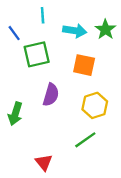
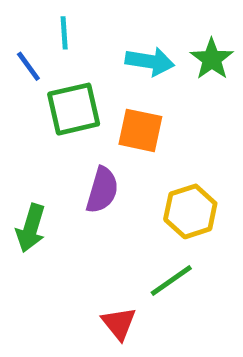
cyan line: (43, 15) -> (64, 33), moved
orange square: (84, 65) -> (140, 130), moved
red triangle: (44, 162) -> (119, 323), moved

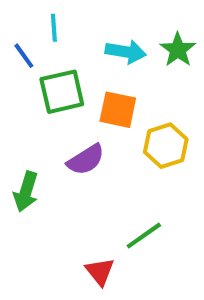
purple semicircle: (102, 190) -> (86, 160), turned 42
yellow hexagon: (190, 211) -> (166, 146), moved

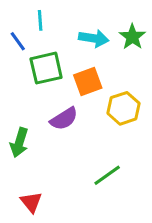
orange square: (118, 110) -> (88, 81), turned -32
red triangle: (100, 272) -> (31, 202), moved

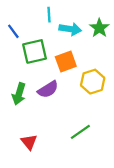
cyan line: (40, 20) -> (49, 15), moved
green arrow: (19, 143) -> (19, 94), moved
red triangle: (31, 202) -> (29, 142), moved

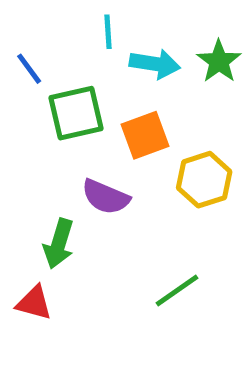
purple semicircle: (48, 89) -> (106, 197), turned 55
green arrow: (19, 94) -> (59, 244), moved
red triangle: (29, 142) -> (34, 303), moved, turned -36

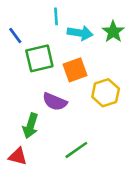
green line: (177, 291) -> (76, 150), moved

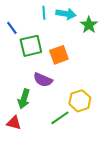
cyan arrow: (80, 33) -> (66, 14), moved
yellow hexagon: (106, 93) -> (80, 101), moved

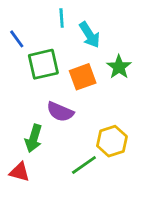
cyan arrow: (66, 14) -> (90, 35), moved, turned 48
green star: (89, 25) -> (119, 67), moved

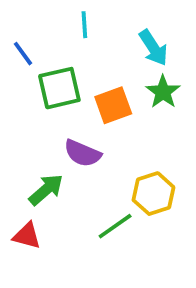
cyan arrow: (90, 35) -> (153, 48), moved
green arrow: (34, 138) -> (46, 190), turned -148

